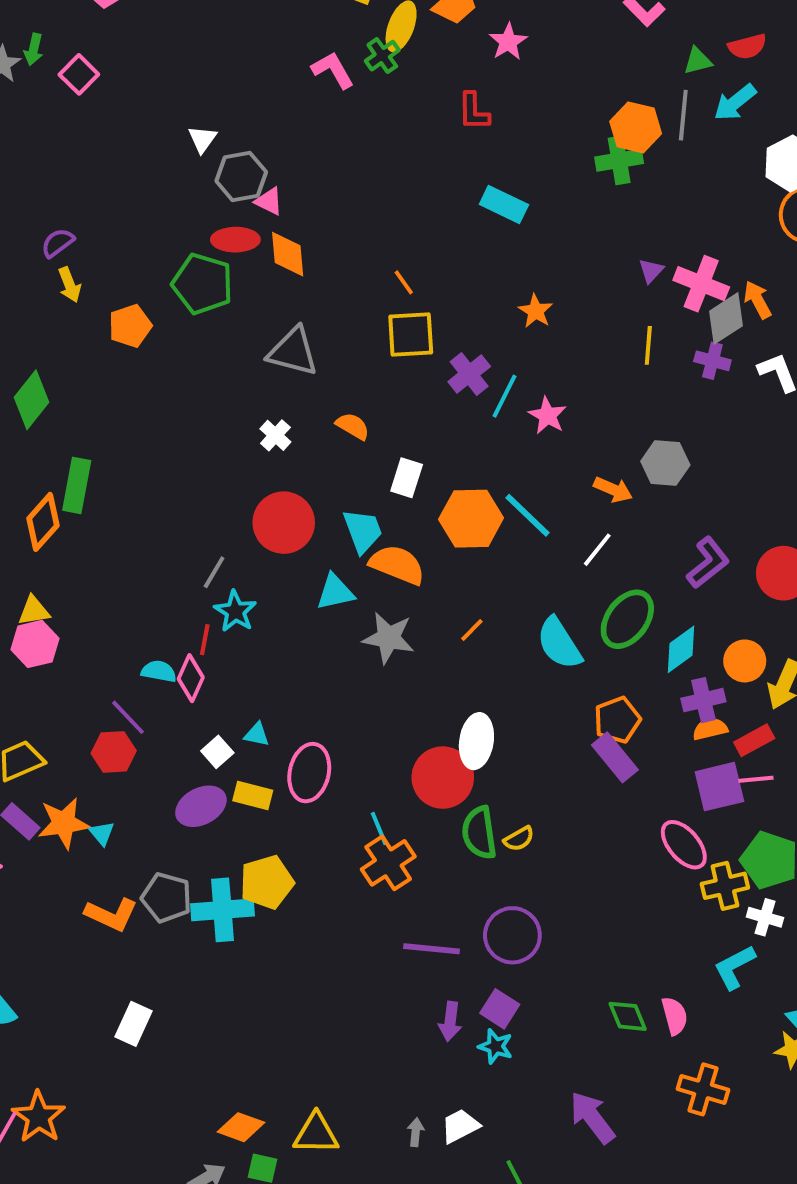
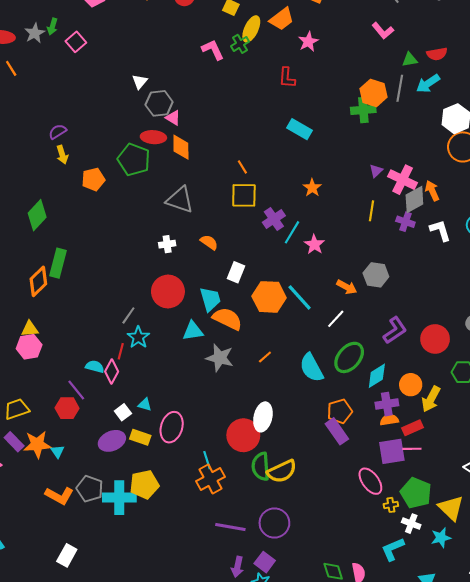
white cross: (275, 435) -> (167, 244), turned 35
yellow semicircle: (519, 839) -> (282, 471), size x1.8
yellow cross: (725, 886) -> (391, 505), size x0.6

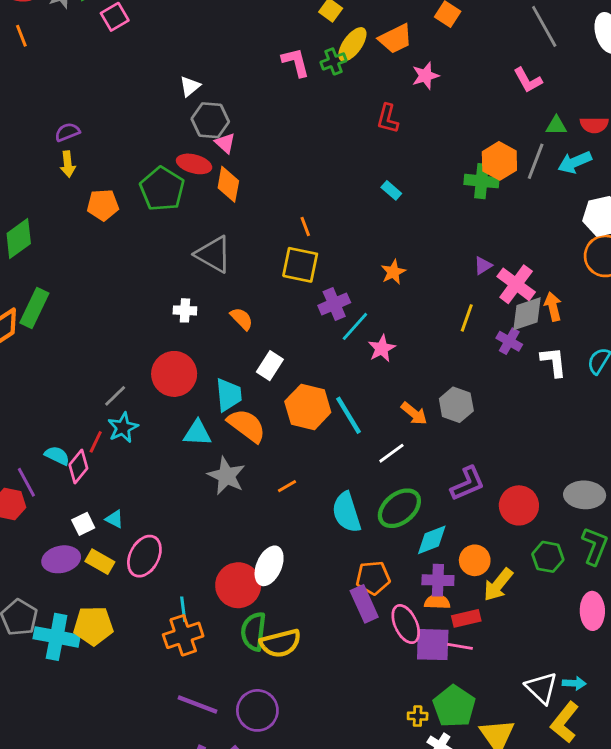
cyan rectangle: (300, 129) -> (391, 190), size x0.6
pink ellipse: (370, 481) -> (406, 624), moved

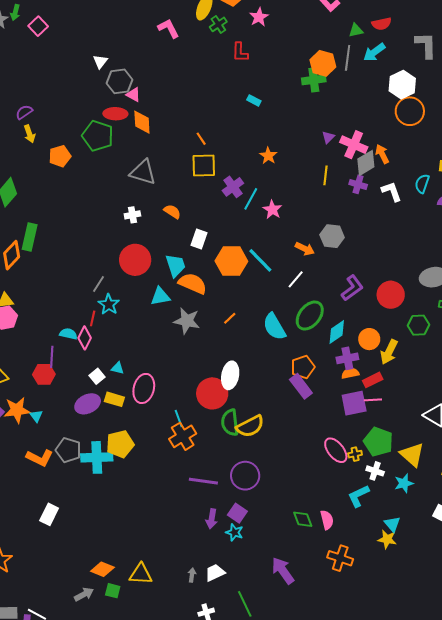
green cross: (334, 61) -> (218, 24), moved
purple line: (26, 482) -> (52, 357), turned 45
pink ellipse: (406, 624) -> (336, 450), moved

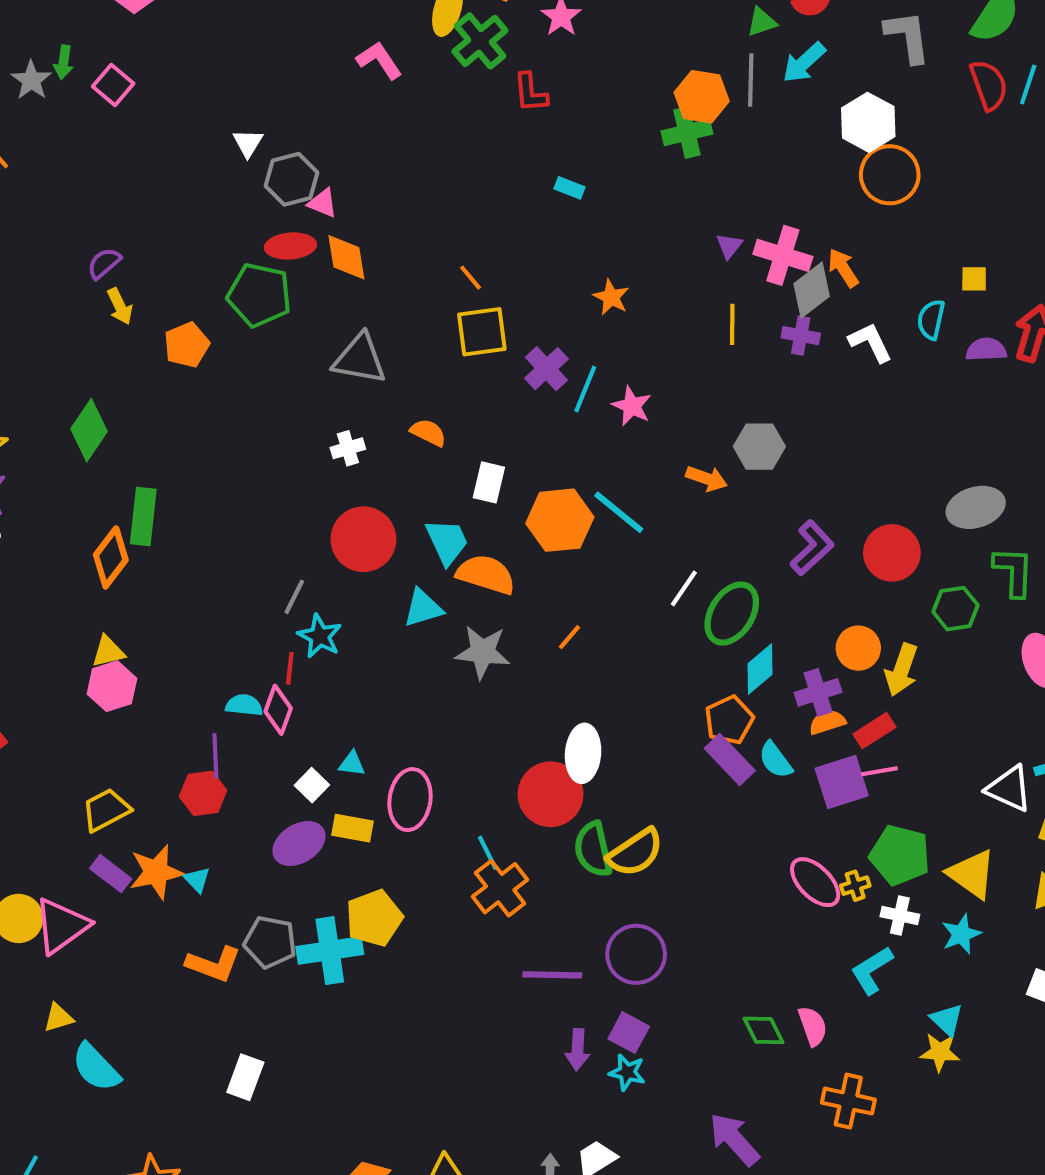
green cross: (218, 24) -> (480, 41), size x1.5
white line: (296, 279) -> (684, 588), moved
cyan semicircle: (274, 327) -> (776, 760), moved, size x0.7
cyan diamond: (337, 332) -> (760, 669), moved

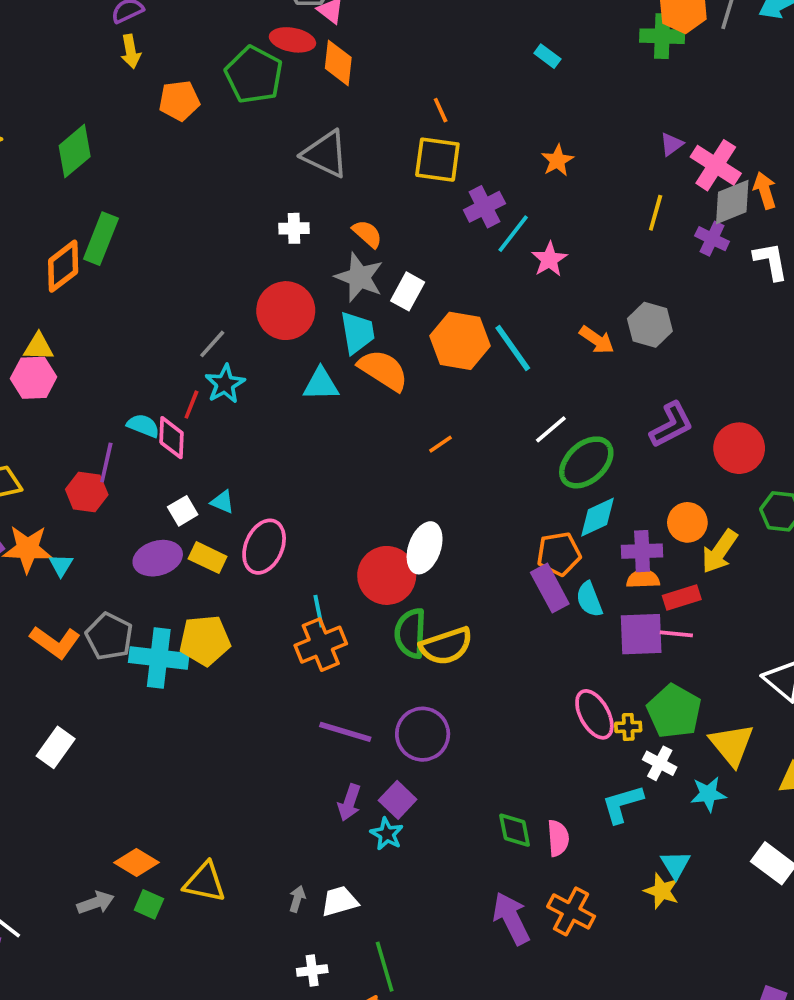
gray star: (483, 652) -> (359, 277), moved
pink diamond: (278, 710) -> (172, 438), turned -33
purple arrow: (734, 1139) -> (511, 918), moved

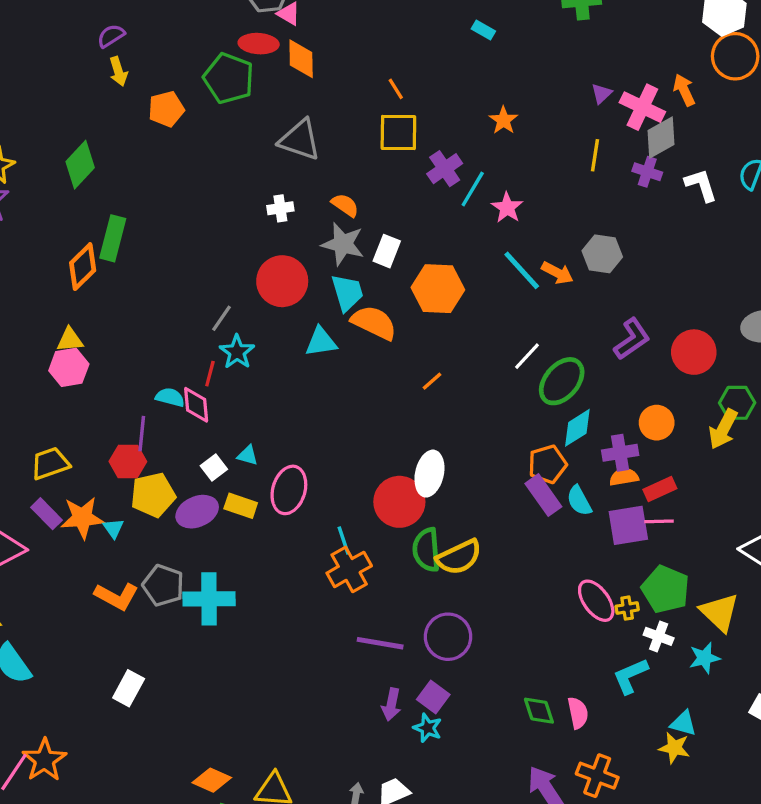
orange arrow: (765, 190) -> (684, 90), moved
cyan line: (513, 348) -> (522, 270), moved
yellow arrow: (720, 551) -> (723, 429), moved
yellow pentagon: (205, 640) -> (153, 495), moved
cyan triangle: (675, 865) -> (683, 723), turned -36

